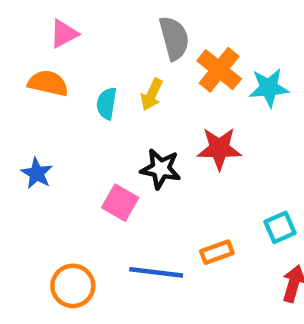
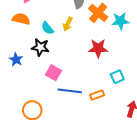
cyan semicircle: (107, 103) -> (47, 28), turned -48
black star: (161, 169) -> (40, 47), moved
cyan square: (280, 227) -> (117, 77), moved
blue line: (156, 272) -> (70, 91), moved

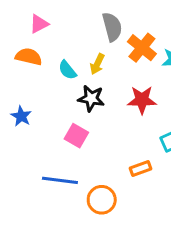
black star: (40, 47) -> (91, 98), moved
blue line: (70, 91) -> (60, 180), moved
orange circle: (32, 110) -> (102, 200), moved

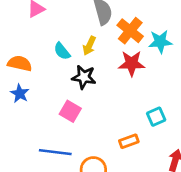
orange semicircle: (29, 57) -> (20, 63), moved
red star: (142, 100) -> (132, 63), moved

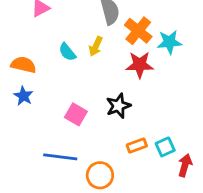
black star: (84, 77) -> (118, 106), moved, turned -30
cyan square: (156, 117) -> (165, 147), moved

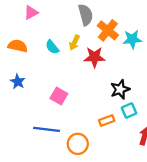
orange semicircle: (23, 65) -> (18, 46), moved
red star: (140, 65) -> (94, 57), moved
black star: (118, 106) -> (120, 89), moved
cyan square: (165, 147) -> (129, 110), moved

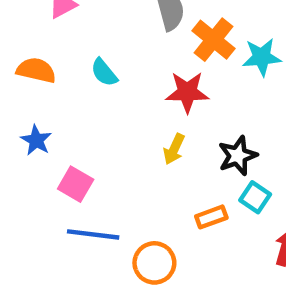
yellow arrow: (74, 43) -> (174, 149), moved
pink square: (59, 96) -> (76, 184), moved
cyan square: (129, 110) -> (255, 197), turned -32

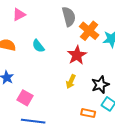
red star: (187, 92) -> (77, 55), turned -30
orange rectangle: (211, 217) -> (88, 113), turned 32

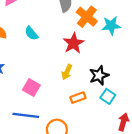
pink square: (25, 98) -> (31, 88), moved
orange rectangle: (88, 113) -> (78, 98), moved, turned -32

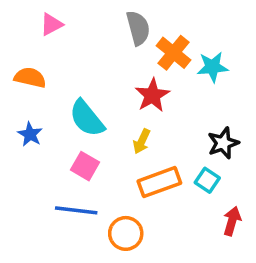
cyan semicircle: (31, 33) -> (87, 118), moved, size x1.6
black star: (99, 75) -> (223, 143), moved
orange rectangle: (78, 98) -> (159, 182), size x1.6

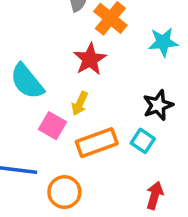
cyan star: (213, 67) -> (163, 42), moved
pink square: (85, 166) -> (52, 126), moved
red arrow: (232, 221) -> (155, 195), moved

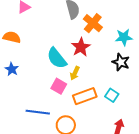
cyan semicircle: (27, 81) -> (57, 58), moved
black star: (158, 105) -> (121, 62), moved, turned -30

